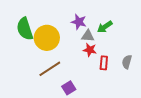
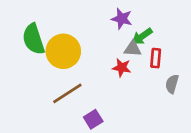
purple star: (79, 22) -> (122, 19), moved
gray triangle: (88, 36) -> (133, 49), moved
red rectangle: (104, 63) -> (156, 58), moved

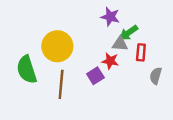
green semicircle: (33, 39) -> (27, 70), moved
brown line: (67, 93) -> (61, 84), turned -52
purple square: (93, 119) -> (95, 76), moved

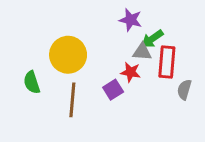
red rectangle: (141, 52) -> (167, 62), size x1.5
green semicircle: (27, 70) -> (32, 82), size x0.7

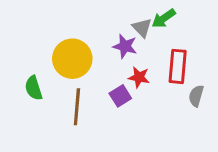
purple star: (131, 20) -> (125, 46), moved
green arrow: (152, 39) -> (164, 18), moved
gray triangle: (142, 52) -> (142, 28), moved, turned 42

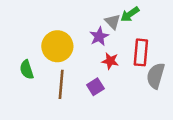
purple star: (125, 46) -> (99, 36), turned 30
purple square: (120, 96) -> (95, 87), moved
gray semicircle: (196, 96) -> (156, 76), size x1.5

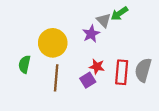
red rectangle: (141, 52) -> (122, 72), moved
red star: (110, 61) -> (97, 67), moved
green semicircle: (27, 70) -> (24, 64), turned 30

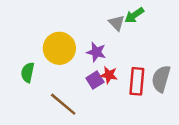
purple star: (91, 34) -> (96, 52), moved, turned -30
brown line: (56, 78) -> (63, 104), moved, turned -55
purple square: (88, 80) -> (95, 80), moved

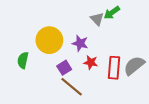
gray semicircle: (161, 79) -> (134, 66), turned 35
purple square: (95, 80) -> (64, 68), moved
brown line: (63, 104) -> (72, 87), moved

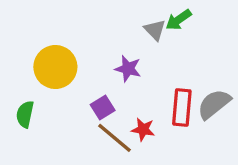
yellow circle: (49, 40) -> (55, 67), moved
green semicircle: (23, 60) -> (25, 114), moved
red star: (91, 62) -> (143, 129), moved

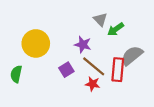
green arrow: (179, 20) -> (116, 29), moved
gray semicircle: (214, 104) -> (132, 55), moved
brown line: (114, 138) -> (94, 66), moved

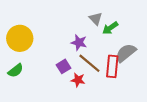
yellow circle: (36, 43) -> (20, 38), moved
green semicircle: (16, 74) -> (16, 71), turned -140
red star: (93, 84) -> (78, 80), moved

